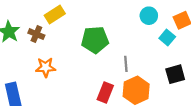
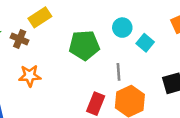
cyan circle: (149, 16) -> (122, 28), moved
cyan square: (167, 37) -> (145, 43), moved

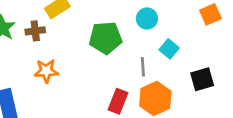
brown cross: (20, 39) -> (35, 31), turned -30
cyan square: (145, 43) -> (169, 49), moved

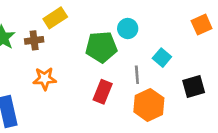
cyan circle: (147, 18) -> (128, 29), moved
red rectangle: (118, 101) -> (103, 92), moved

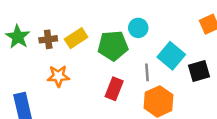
yellow rectangle: (55, 18) -> (76, 38), moved
cyan square: (162, 58) -> (171, 56), size x1.5
black square: (194, 87) -> (199, 71), moved

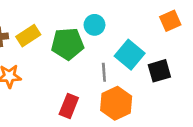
red rectangle: (114, 89) -> (69, 106), moved

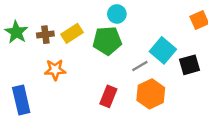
cyan circle: (94, 25) -> (117, 14), moved
gray line: (104, 72) -> (140, 66), turned 63

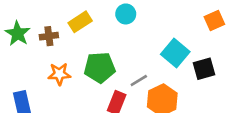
yellow rectangle: (72, 33) -> (80, 22), moved
green pentagon: (107, 41) -> (100, 67), moved
gray line: (140, 66) -> (139, 80), moved

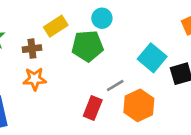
brown cross: (49, 36) -> (32, 49), moved
green pentagon: (100, 67) -> (87, 46), moved

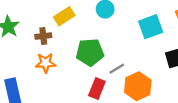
green pentagon: (87, 46) -> (90, 52), moved
cyan square: (152, 58) -> (151, 27), moved, turned 30

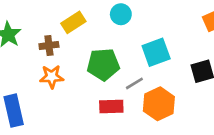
cyan square: (151, 27) -> (156, 52), moved
red rectangle: (97, 89) -> (111, 107), turned 66

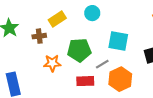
cyan square: (156, 52) -> (118, 41), turned 30
orange star: (52, 77) -> (52, 63), moved

